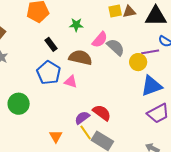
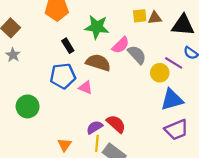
green star: (76, 25) -> (97, 27), size x1.6
purple line: (150, 52) -> (174, 63), turned 36
blue pentagon: (49, 73) -> (63, 76), turned 30
yellow line: (86, 132) -> (97, 143), turned 35

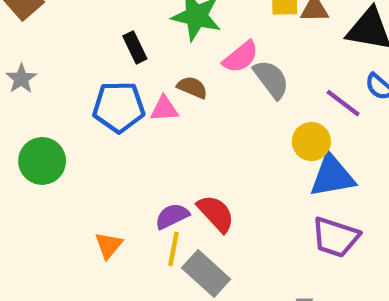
gray star: (13, 55) -> (21, 79), moved
brown semicircle: (98, 63) -> (192, 87), size x0.6
yellow circle: (160, 73) -> (311, 142), moved
pink triangle: (86, 88) -> (164, 109), moved, turned -32
purple trapezoid: (176, 130) -> (335, 237), turned 35

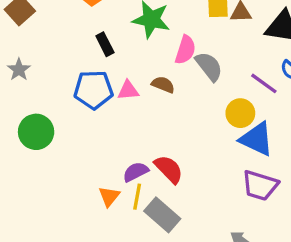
pink semicircle: (241, 57) -> (185, 50), turned -32
brown semicircle: (192, 87) -> (163, 85), moved
blue triangle: (332, 176) -> (257, 139), turned 36
orange triangle: (109, 245) -> (109, 196), moved

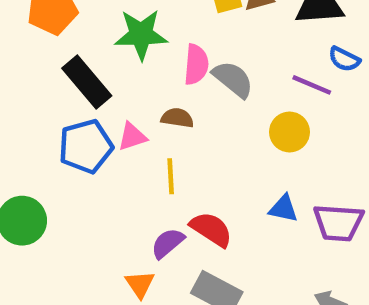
black rectangle: (105, 44) -> (87, 82), size x1.6
blue triangle: (257, 139) -> (283, 209), moved, size x0.6
yellow line: (137, 197) -> (171, 176), moved

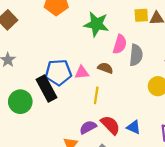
gray semicircle: (233, 79) -> (136, 55), turned 45
black rectangle: (87, 82) -> (47, 89), moved
blue triangle: (283, 209) -> (134, 127), moved

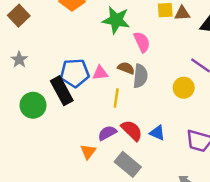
pink semicircle: (120, 44) -> (142, 42), turned -42
gray semicircle: (136, 55) -> (140, 76), moved

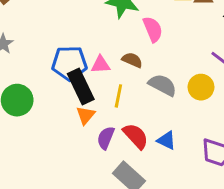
gray semicircle: (140, 76) -> (163, 85), moved, turned -70
black rectangle: (62, 91) -> (81, 87), moved
purple semicircle: (107, 133) -> (106, 138), turned -42
orange triangle: (88, 152) -> (86, 115), moved

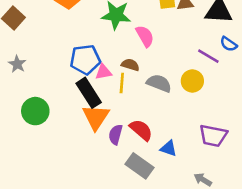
blue pentagon: (69, 63) -> (85, 60), moved
yellow line: (118, 96) -> (122, 83), moved
orange triangle: (86, 115) -> (96, 117), size x1.6
blue triangle: (166, 140) -> (169, 148), moved

